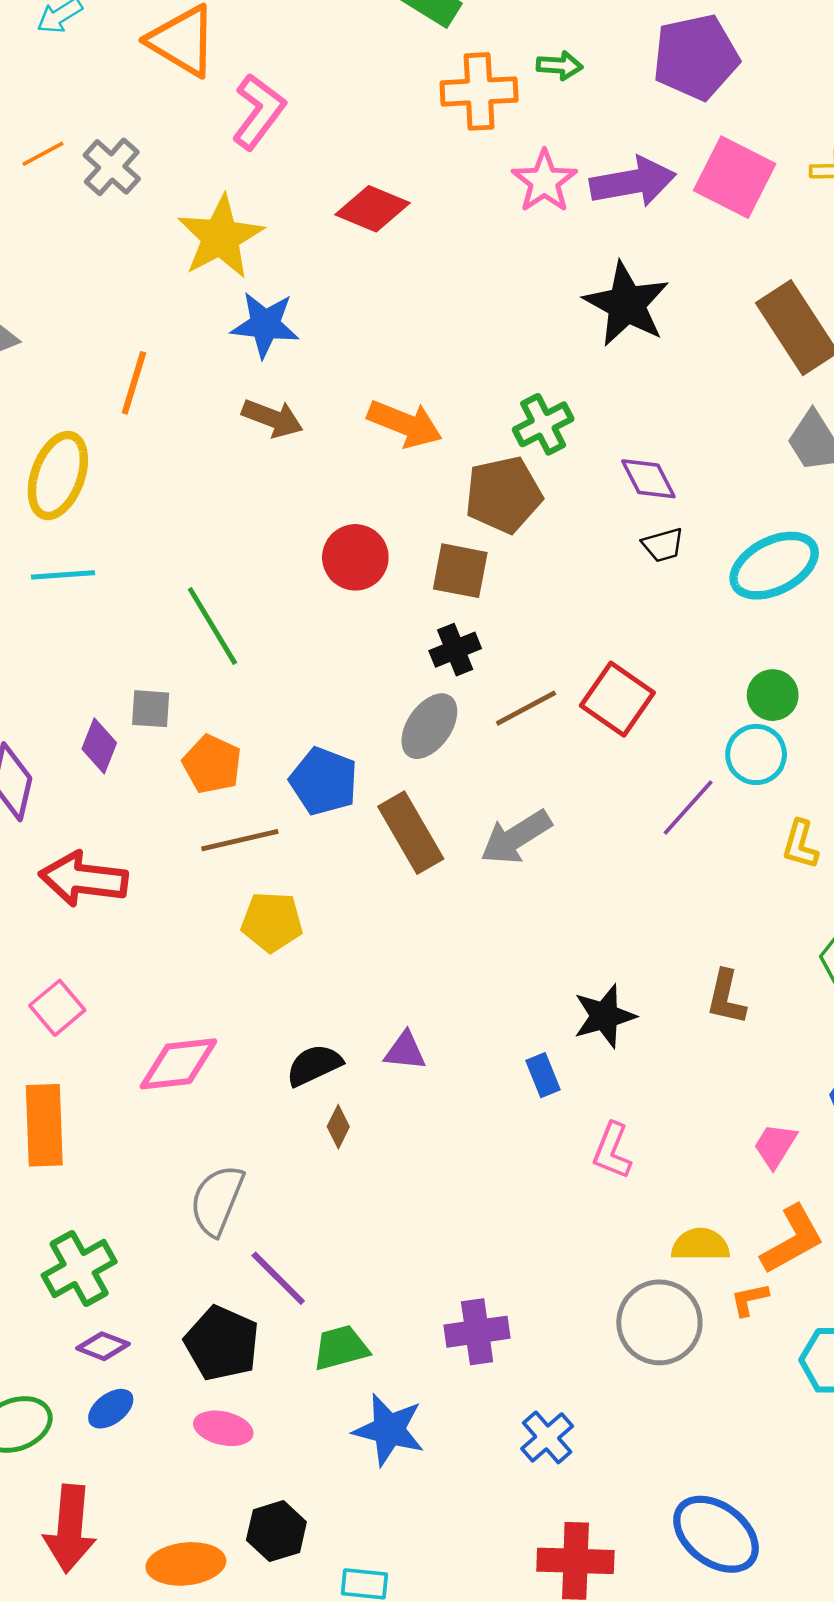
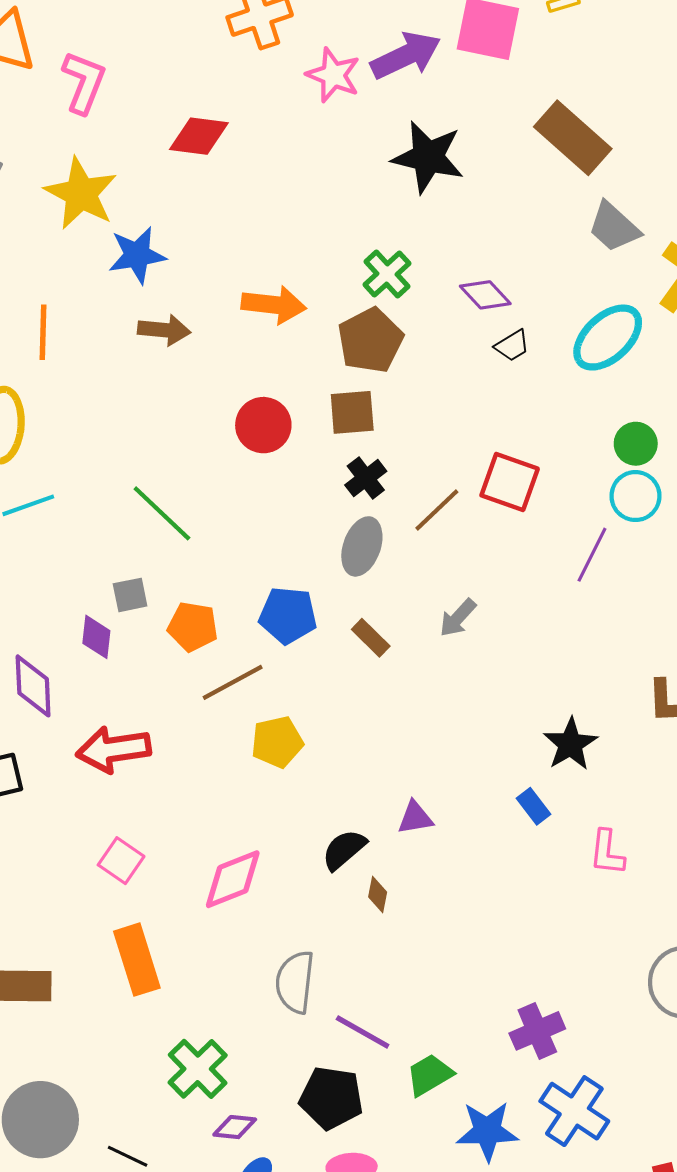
brown rectangle: (411, 833) -> (371, 638), size x0.6
gray arrow: (516, 837) -> (458, 618), size x0.7
blue cross: (547, 1437) -> (574, 1111), moved, size x1.5

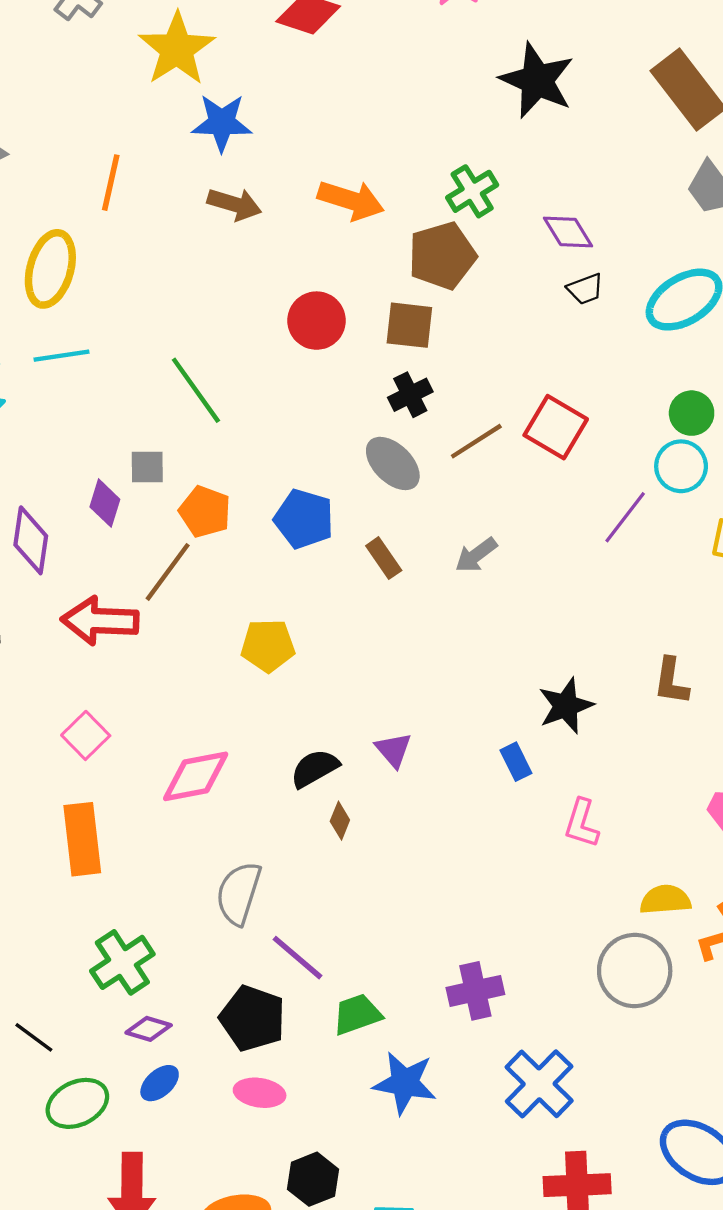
gray ellipse: (362, 546) -> (393, 463), turned -76
brown line: (233, 682) -> (168, 572), moved, turned -36
purple triangle: (415, 818) -> (393, 750), turned 48
blue cross: (574, 1111) -> (539, 1084), moved

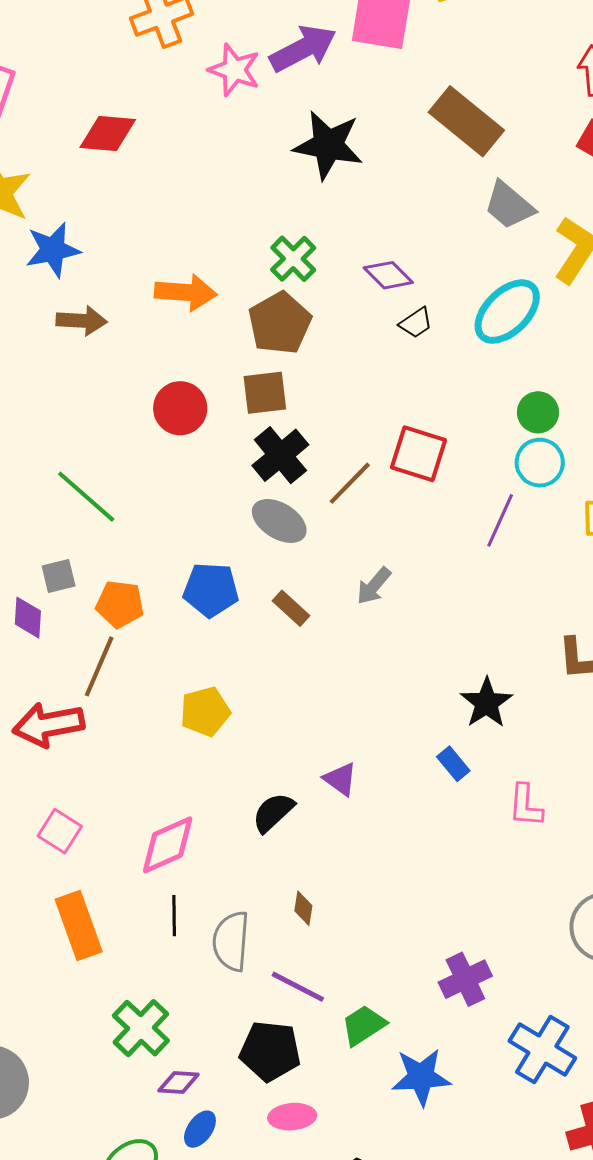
black cross: (410, 395) -> (280, 455), size x1.4
brown diamond: (340, 821) -> (303, 908), moved
black line: (34, 1037) -> (174, 916), moved, turned 66

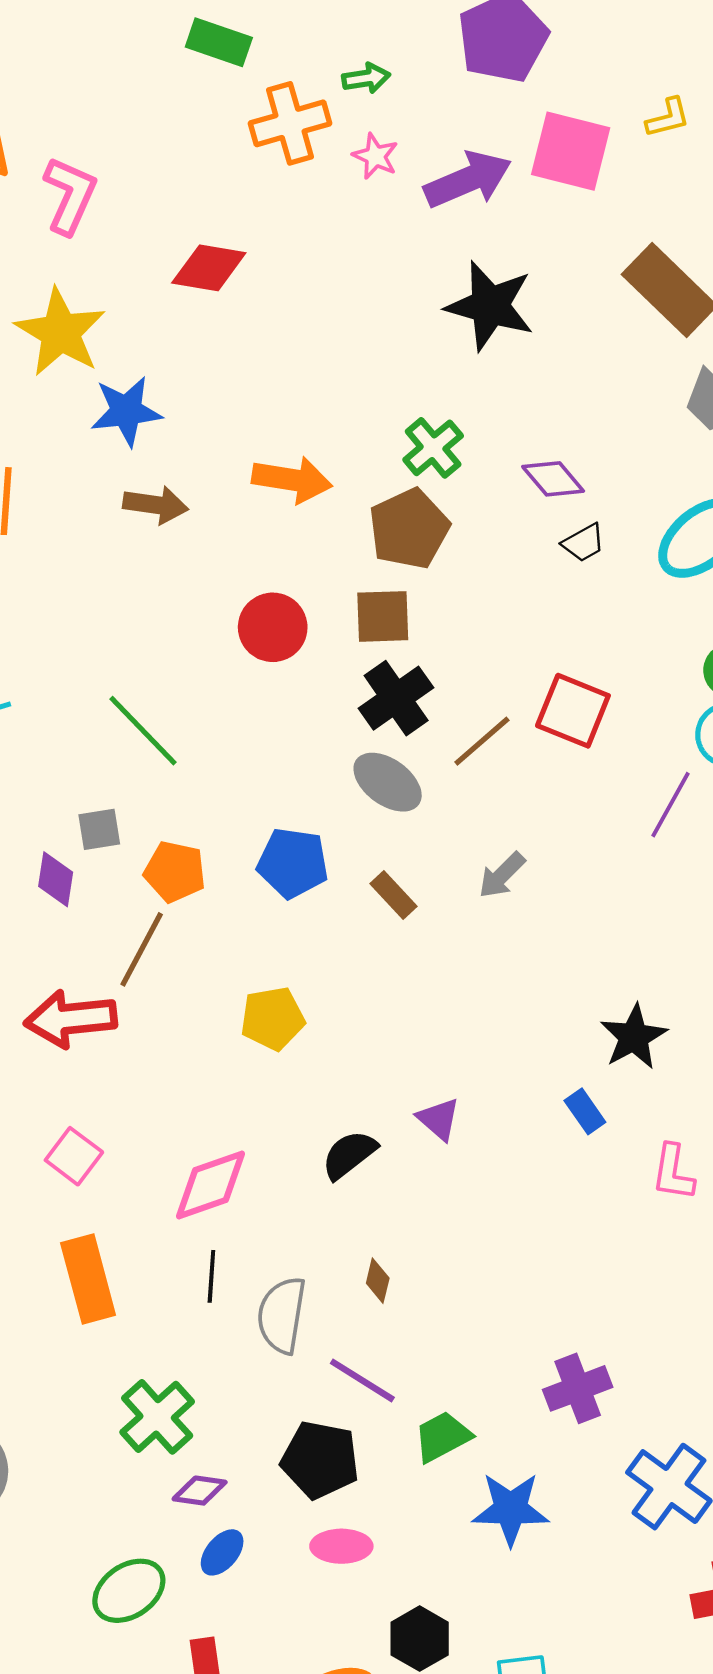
pink star: (234, 70) -> (375, 156), moved, size x0.7

